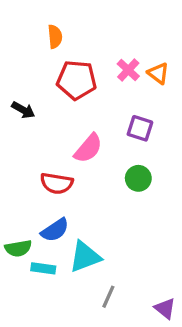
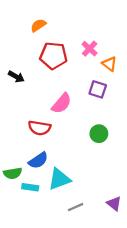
orange semicircle: (55, 37) -> (38, 25), turned -119
orange triangle: (158, 73) -> (109, 64), moved
green circle: (138, 178) -> (99, 134), moved
gray line: (108, 297) -> (76, 207), turned 42
purple triangle: (165, 308) -> (114, 204), moved

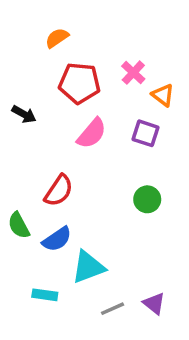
pink semicircle: (62, 103) -> (92, 133), moved
red semicircle: (39, 128) -> (59, 191), turned -65
green semicircle: (13, 173) -> (19, 225), moved, turned 72
cyan rectangle: (30, 187) -> (45, 295), moved
purple triangle: (114, 204) -> (154, 303), moved

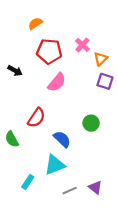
orange triangle: (163, 95) -> (101, 59), turned 40
purple square: (145, 133) -> (105, 81), moved
blue semicircle: (57, 239) -> (62, 139), moved, turned -102
cyan rectangle: (45, 295) -> (28, 182), turned -64

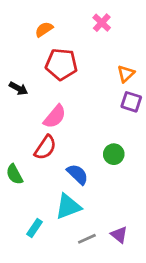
pink cross: (82, 45) -> (102, 23), moved
pink semicircle: (57, 82) -> (55, 117), moved

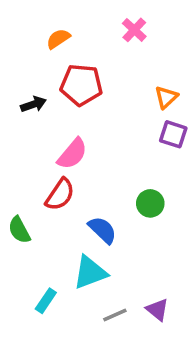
black arrow: (18, 88) -> (33, 104), moved, turned -48

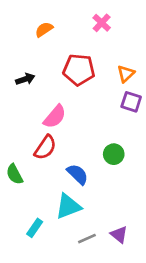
red pentagon: (81, 85) -> (79, 70), moved

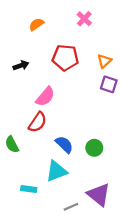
green circle: (114, 154) -> (94, 148), moved
cyan rectangle: (35, 228) -> (29, 189), turned 64
purple triangle: (119, 235) -> (99, 195), size x1.6
gray line: (87, 239) -> (71, 207), moved

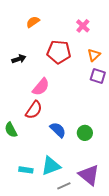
pink cross: (84, 19) -> (83, 26), moved
cyan triangle: (56, 171) -> (51, 166), moved

